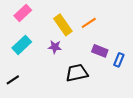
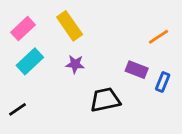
pink rectangle: (23, 13) -> (23, 29), moved
orange line: (89, 23) -> (159, 37), moved
yellow rectangle: (63, 25) -> (70, 26), moved

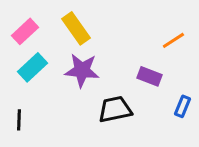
purple star: (75, 64) -> (82, 70), size x1.6
blue rectangle: (163, 82) -> (182, 106), moved
black line: (18, 109) -> (19, 120), turned -54

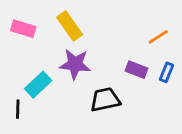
pink rectangle: (25, 31) -> (23, 29), turned 60
cyan rectangle: (33, 67) -> (38, 85), moved
blue rectangle: (182, 106) -> (167, 72), moved

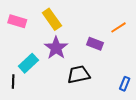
purple star: (75, 64) -> (56, 48), turned 30
purple rectangle: (136, 70) -> (95, 44), moved
blue rectangle: (167, 72) -> (125, 84), moved

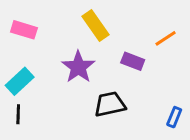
yellow rectangle: (52, 19) -> (95, 26), moved
cyan rectangle: (28, 63) -> (20, 81), moved

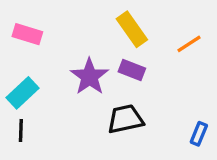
yellow rectangle: (95, 26) -> (132, 29), moved
purple rectangle: (133, 61) -> (132, 70), moved

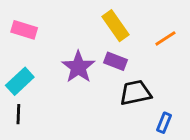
black trapezoid: (125, 119) -> (135, 93), moved
blue rectangle: (199, 134) -> (164, 123), moved

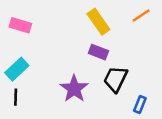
orange line: (165, 38) -> (141, 16), moved
purple star: (78, 67) -> (74, 89), moved
black trapezoid: (135, 93) -> (116, 79), turned -52

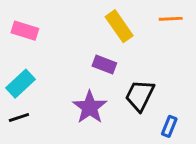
orange line: (141, 16) -> (171, 19), turned 30
purple rectangle: (98, 52) -> (104, 65), moved
black line: (16, 97) -> (19, 118), turned 70

